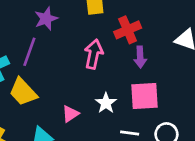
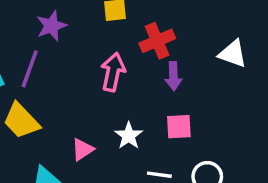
pink square: (145, 96) -> (179, 127), size x0.7

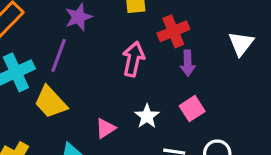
white triangle: (233, 54) -> (241, 44), turned 48
pink square: (179, 127) -> (192, 109), turned -30

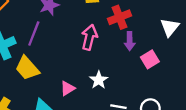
pink square: (192, 109) -> (150, 59), moved

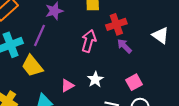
white triangle: (170, 27) -> (161, 35), turned -36
purple arrow: (130, 41) -> (124, 46), turned 133
pink square: (150, 59) -> (134, 82), moved

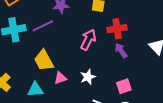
purple line: (39, 35) -> (43, 26), turned 30
yellow trapezoid: (32, 66) -> (44, 60), moved

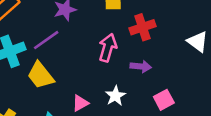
purple arrow: (121, 50) -> (141, 66), moved, turned 140
yellow trapezoid: (44, 60) -> (40, 75), moved

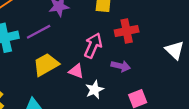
yellow trapezoid: (40, 75) -> (46, 65), moved, turned 92
pink triangle: (80, 103) -> (76, 71), moved, turned 42

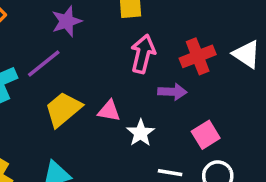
red cross: (127, 31) -> (198, 56), moved
pink arrow: (93, 45) -> (143, 54), moved

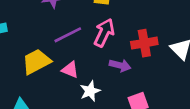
purple line: (44, 64) -> (68, 35), moved

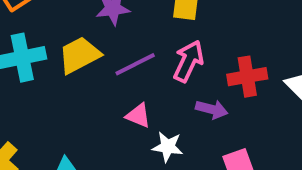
yellow trapezoid: (36, 62) -> (79, 55), moved
white star: (90, 91) -> (168, 147), turned 30

